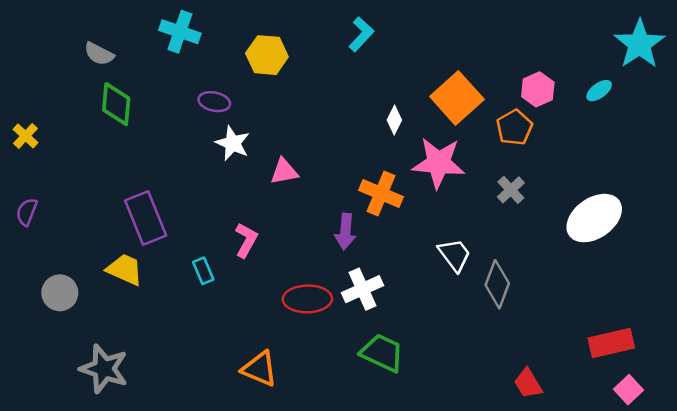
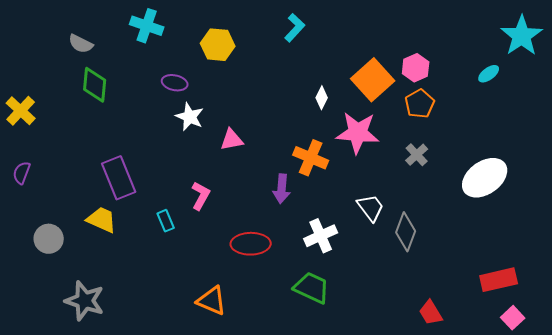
pink hexagon: (538, 89) -> (416, 68), moved
yellow cross: (25, 136) -> (21, 111), size x1.4
white cross: (363, 289) -> (321, 236), moved

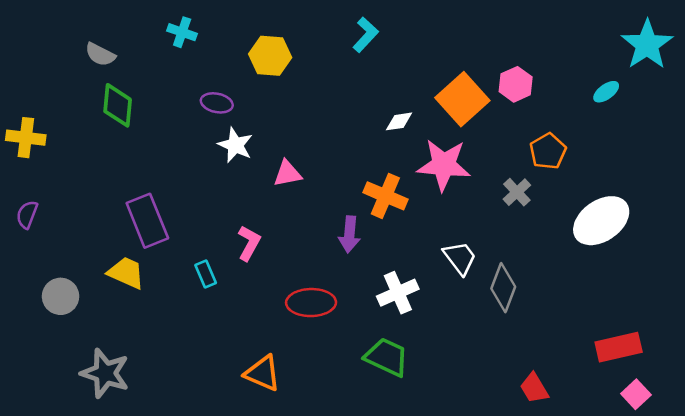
cyan cross: (147, 26) -> (182, 32), size x0.7
white diamond: (322, 98) -> (399, 121), turned 55
orange pentagon: (420, 104) -> (548, 151), moved
yellow cross: (21, 111) -> (26, 138), turned -36

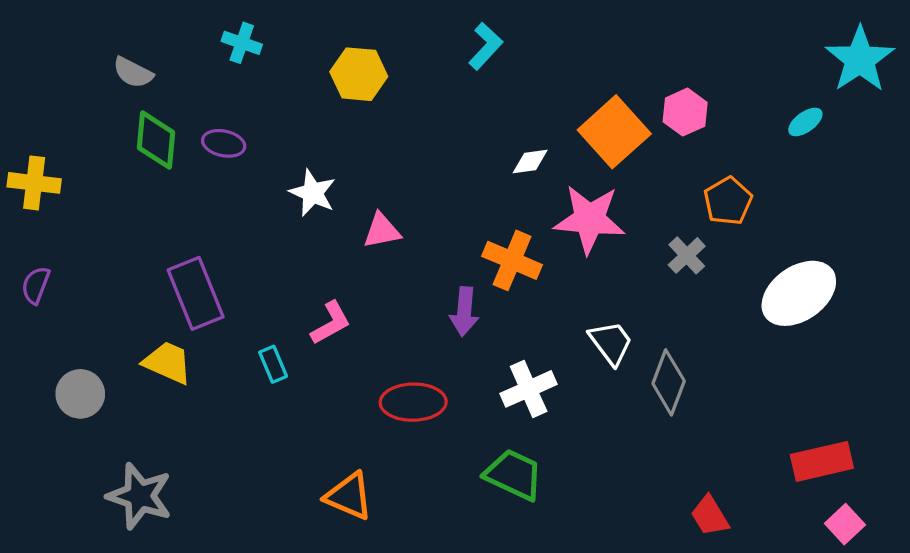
purple ellipse: (217, 103) -> (224, 143), moved
pink L-shape: (249, 243) -> (331, 323), turned 32

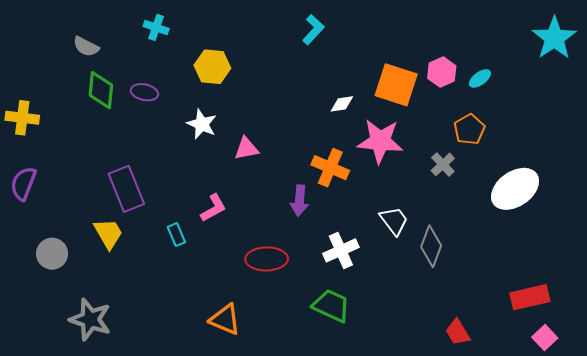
yellow hexagon: (359, 74) -> (212, 67), moved
cyan ellipse: (805, 122) -> (480, 78), moved
orange square: (614, 132) -> (396, 85), turned -30
purple semicircle: (36, 285) -> (23, 184), size x1.4
yellow trapezoid: (168, 363) -> (108, 233), turned 36

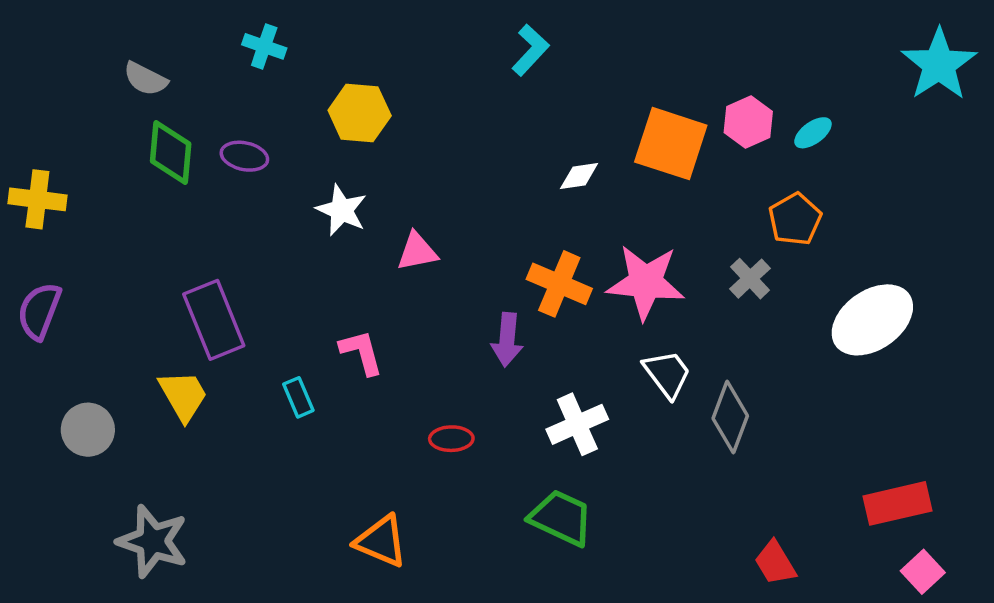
pink star: (380, 141) -> (646, 282), moved
pink L-shape: (213, 208) -> (361, 352), turned -76
red ellipse: (267, 259) -> (451, 439), size x0.6

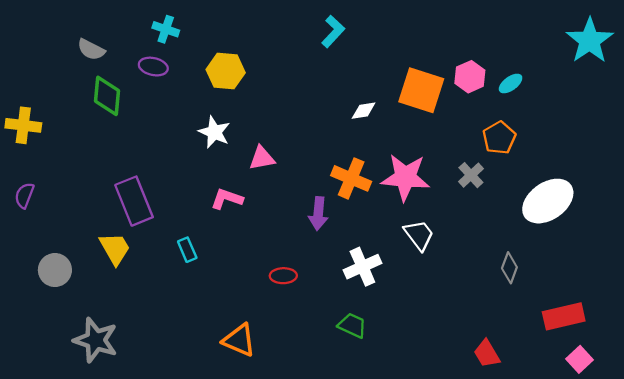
purple ellipse: (244, 156) -> (153, 67), moved
purple semicircle: (39, 311) -> (24, 195), size x0.7
pink L-shape: (361, 352) -> (227, 199), moved, turned -56
gray diamond: (730, 417) -> (509, 268), moved, size x0.7
green trapezoid: (561, 518) -> (352, 325), size x0.7

